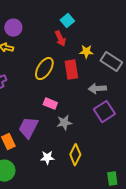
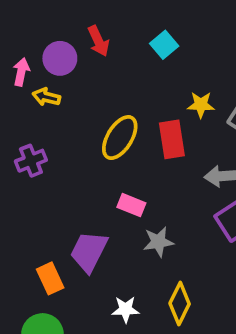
red arrow: (60, 39) -> (98, 41), moved

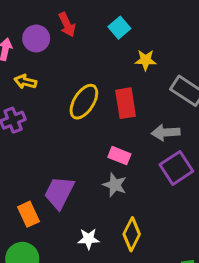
yellow arrow: (46, 97) -> (25, 82), moved
yellow star: (201, 105) -> (146, 60), moved
pink rectangle: (131, 205) -> (119, 156), moved
gray star: (158, 242) -> (115, 185), turned 30

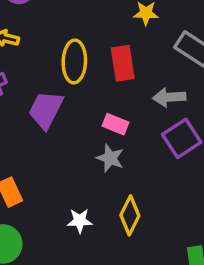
yellow ellipse: (84, 102) -> (74, 61), turned -30
purple trapezoid: (59, 193) -> (46, 110), moved

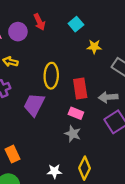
red rectangle: (123, 63) -> (80, 89), moved

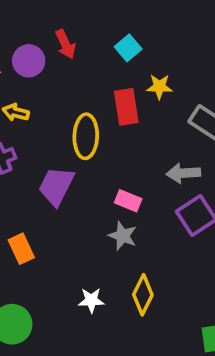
red rectangle: (80, 89) -> (126, 107), moved
orange rectangle: (13, 154) -> (21, 249), moved

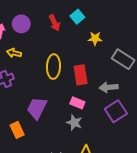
red arrow: (65, 44) -> (55, 23), moved
red rectangle: (126, 107) -> (81, 75), moved
purple trapezoid: (56, 186) -> (37, 108), moved

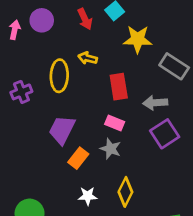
yellow star: (95, 38) -> (138, 39), size x1.5
yellow arrow: (14, 53) -> (88, 58), moved
yellow ellipse: (53, 67) -> (59, 76), moved
orange rectangle: (17, 130) -> (78, 158), moved, turned 63

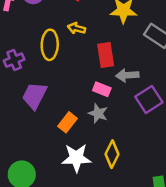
gray arrow: (155, 103) -> (127, 75), moved
purple trapezoid: (62, 130) -> (34, 96), moved
white star: (88, 196) -> (76, 158), size x1.6

